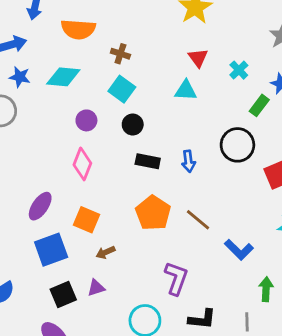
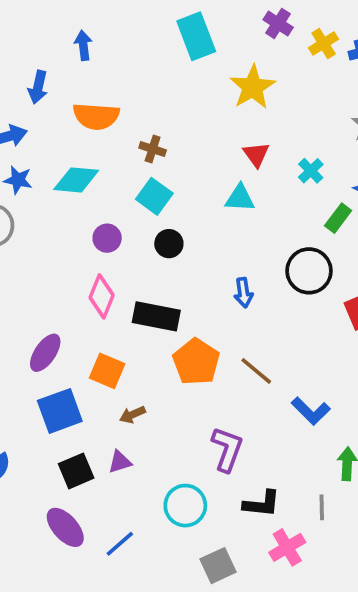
black rectangle: (148, 161) -> (156, 316), moved, size x1.4

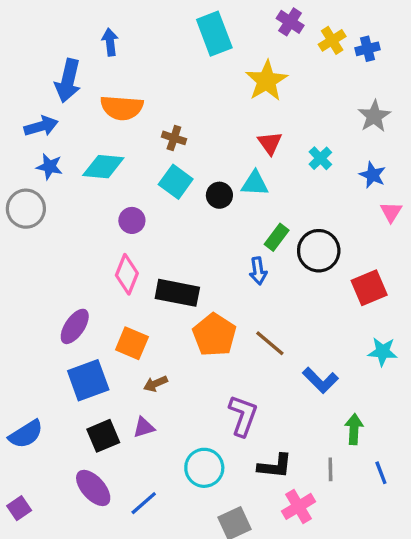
blue arrow: (38, 87) -> (68, 81), size x1.4
green rectangle: (338, 218) -> (277, 237), moved
black circle: (169, 244) -> (219, 195), moved

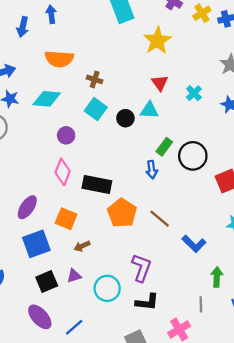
blue arrow: (68, 81) -> (23, 27), moved, size x0.7
black L-shape: (275, 466) -> (147, 302), moved
cyan circle: (204, 468) -> (107, 288), moved

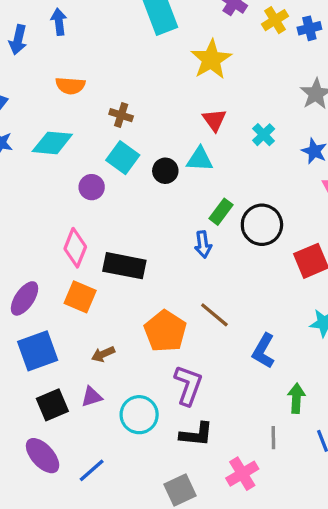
orange semicircle: (59, 59) -> (70, 86), size x0.7
purple circle: (66, 135) -> (92, 187), moved
orange pentagon: (122, 213) -> (165, 331), moved
orange square: (66, 219) -> (80, 297), moved
blue L-shape: (194, 244) -> (264, 351), turned 75

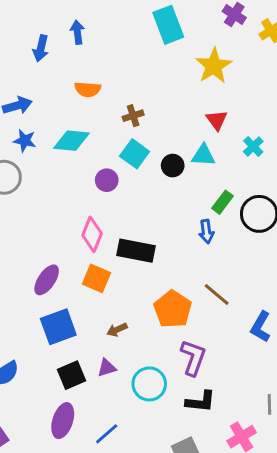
brown cross: (121, 115) -> (133, 116), turned -36
cyan cross: (264, 135) -> (253, 146), moved
purple ellipse: (43, 456) -> (63, 421), turned 60

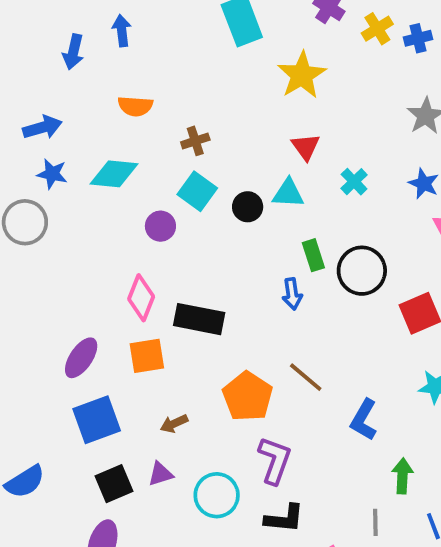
green rectangle: (222, 202) -> (313, 255), turned -55
orange square: (96, 278) -> (147, 356), turned -32

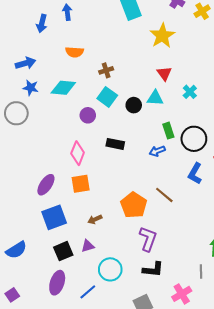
blue arrow: (292, 294) -> (157, 151), turned 77
black rectangle: (199, 319) -> (115, 144), moved, size x0.7
blue L-shape: (364, 420) -> (195, 173), moved
cyan circle: (217, 495) -> (110, 269), moved

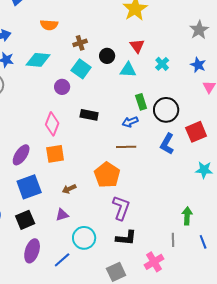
black circle: (134, 105) -> (107, 56), moved
brown line: (164, 195) -> (126, 147), moved, turned -42
black square: (63, 251) -> (25, 220), moved

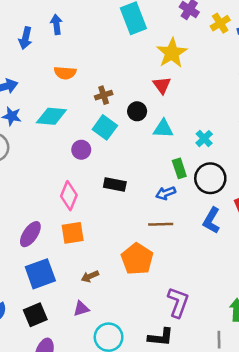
red triangle: (137, 46) -> (162, 85), moved
cyan cross: (162, 64) -> (204, 139), moved
purple L-shape: (121, 208) -> (178, 302), moved

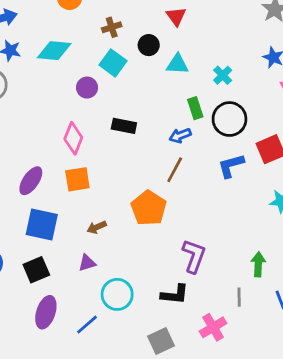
blue L-shape: (212, 220) -> (231, 166), turned 45
brown line: (161, 224) -> (175, 170), turned -60
blue square: (40, 274) -> (42, 225), turned 32

